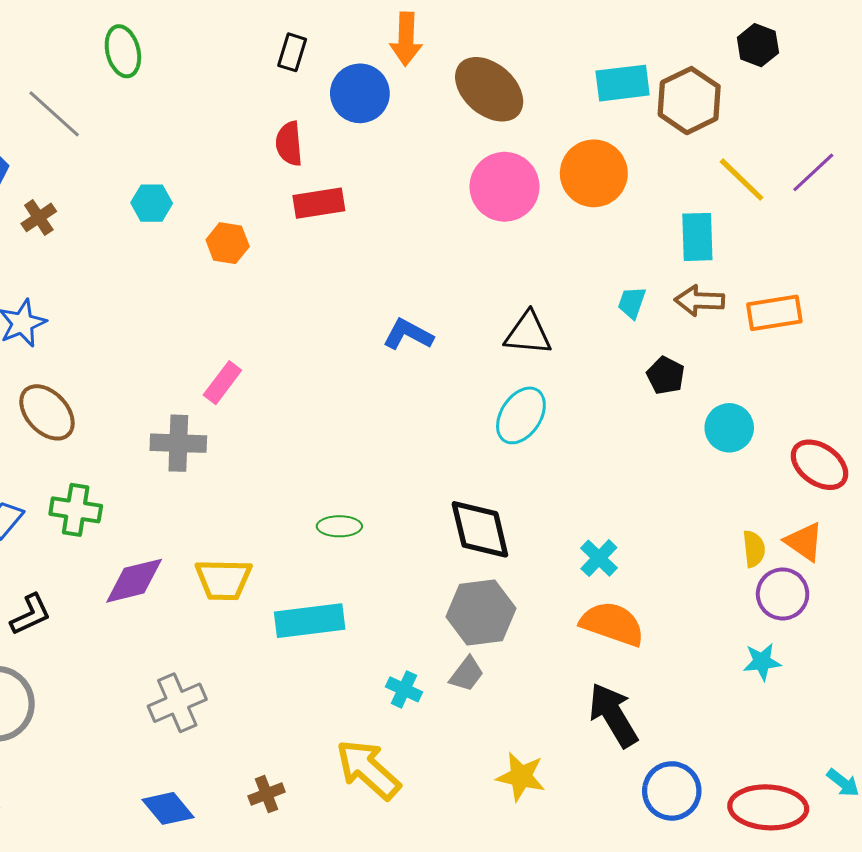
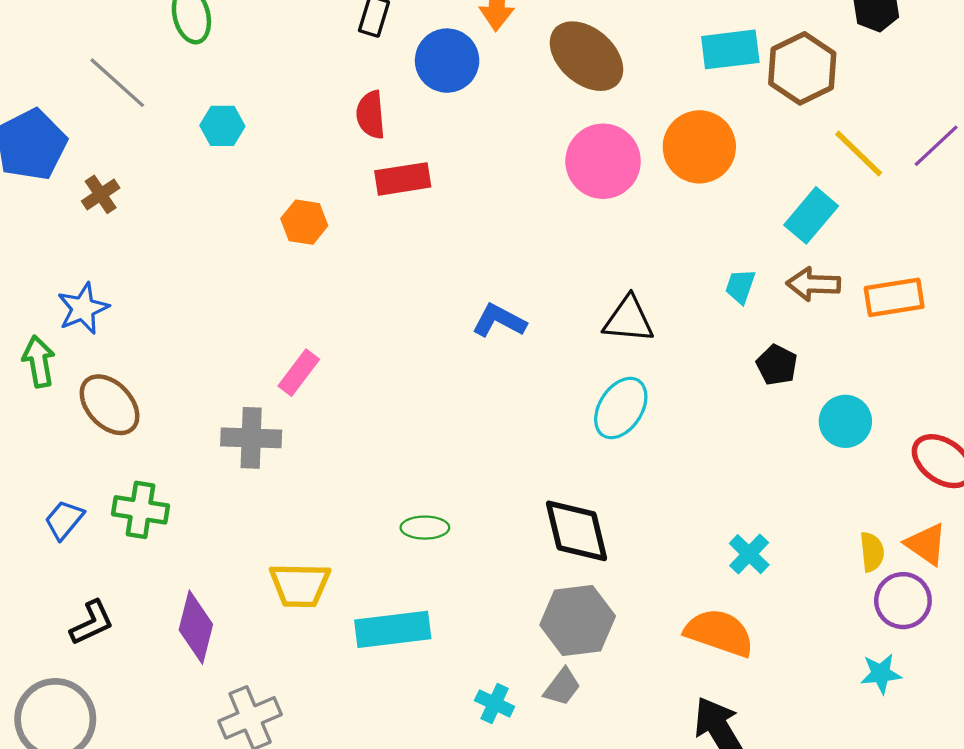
cyan hexagon: (152, 203) -> (222, 126), moved
cyan rectangle: (697, 237) -> (811, 215), turned 42
cyan cross: (599, 558) -> (749, 554), moved
purple diamond: (134, 581) -> (196, 627), moved, turned -62

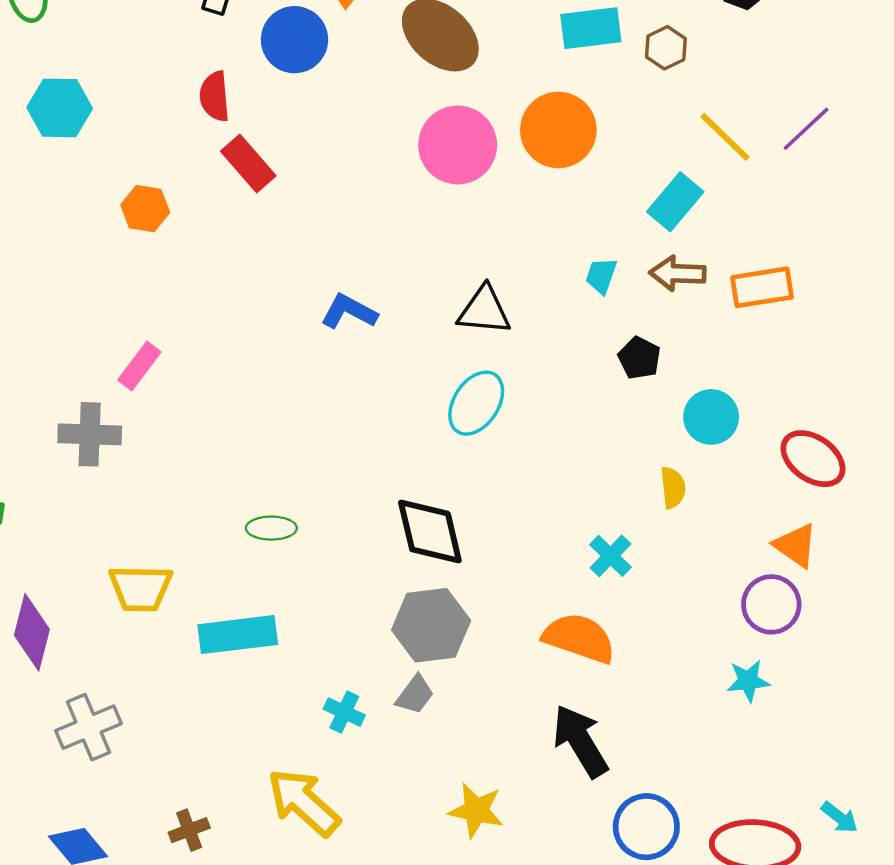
brown hexagon: (802, 68) -> (666, 48), size x0.6
cyan hexagon: (222, 126) -> (60, 108), size x1.4
red rectangle: (403, 179) -> (248, 164), turned 58
yellow semicircle: (872, 552) -> (673, 488), moved

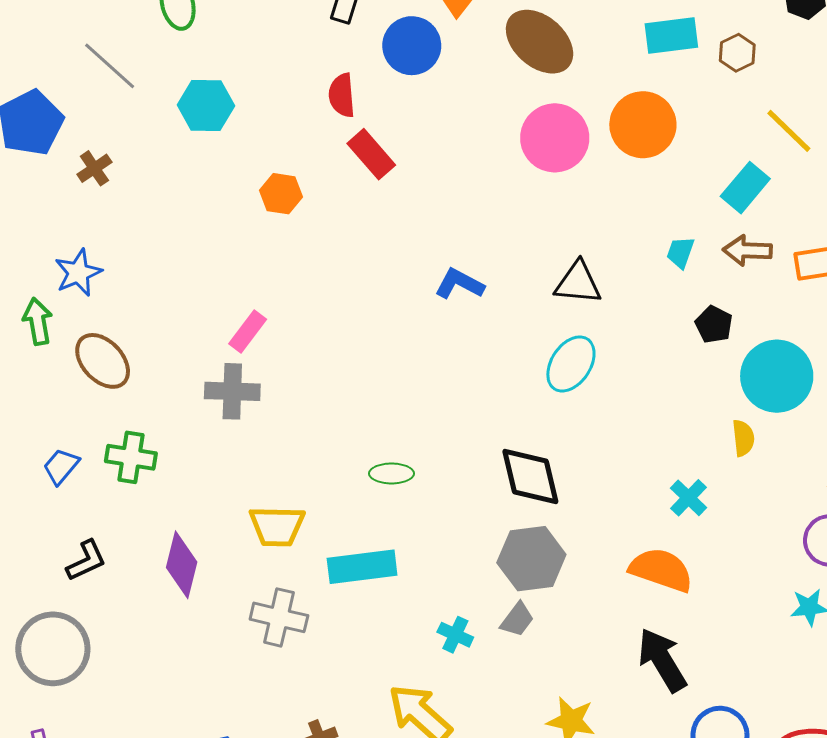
pink rectangle: (139, 366) -> (248, 332), moved
cyan circle: (711, 417) -> (777, 376), size x1.5
gray cross: (88, 727) -> (279, 617), moved, turned 36

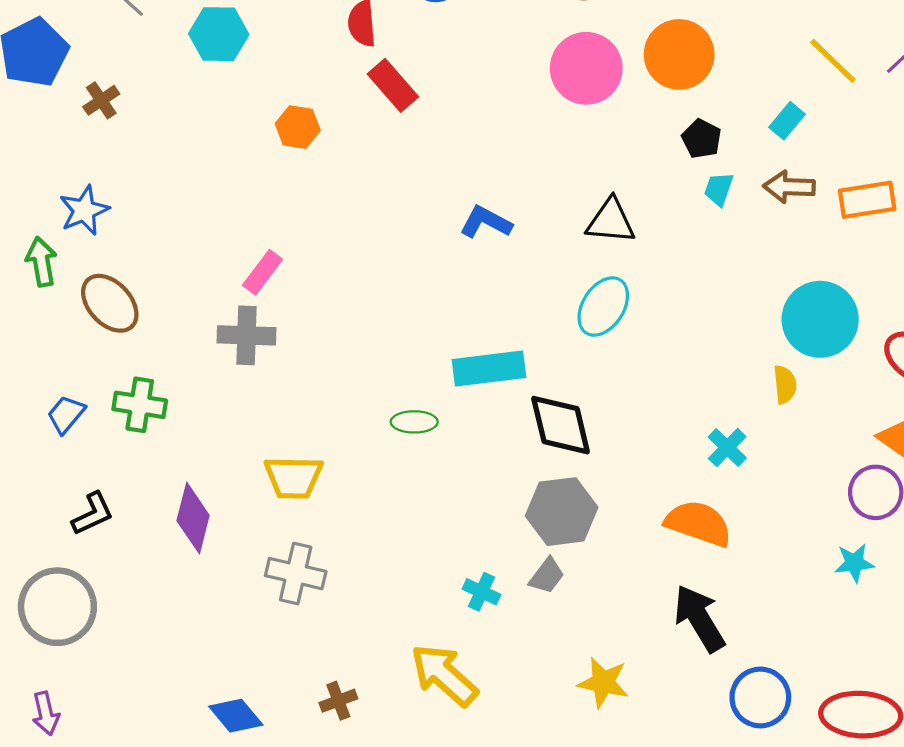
cyan rectangle: (745, 188) -> (787, 121), size x0.7
black pentagon: (714, 324) -> (702, 139), moved
cyan rectangle: (362, 567) -> (489, 368), moved

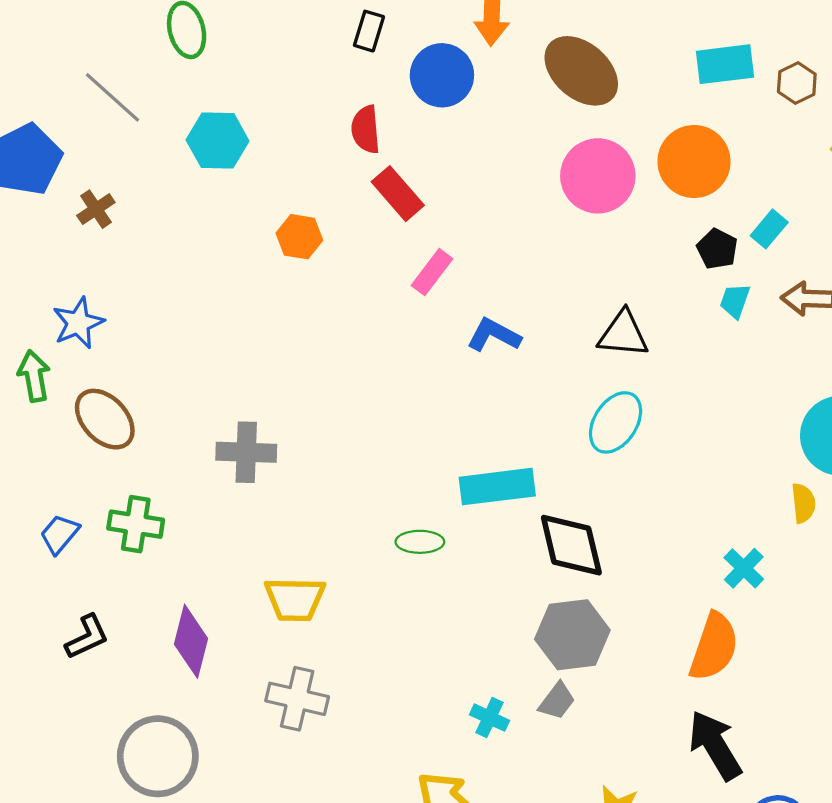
cyan rectangle: (787, 121) -> (769, 229), moved
pink rectangle: (263, 272) -> (432, 272), moved
orange semicircle: (698, 523) -> (714, 647), turned 90
gray circle: (57, 607) -> (158, 756), moved

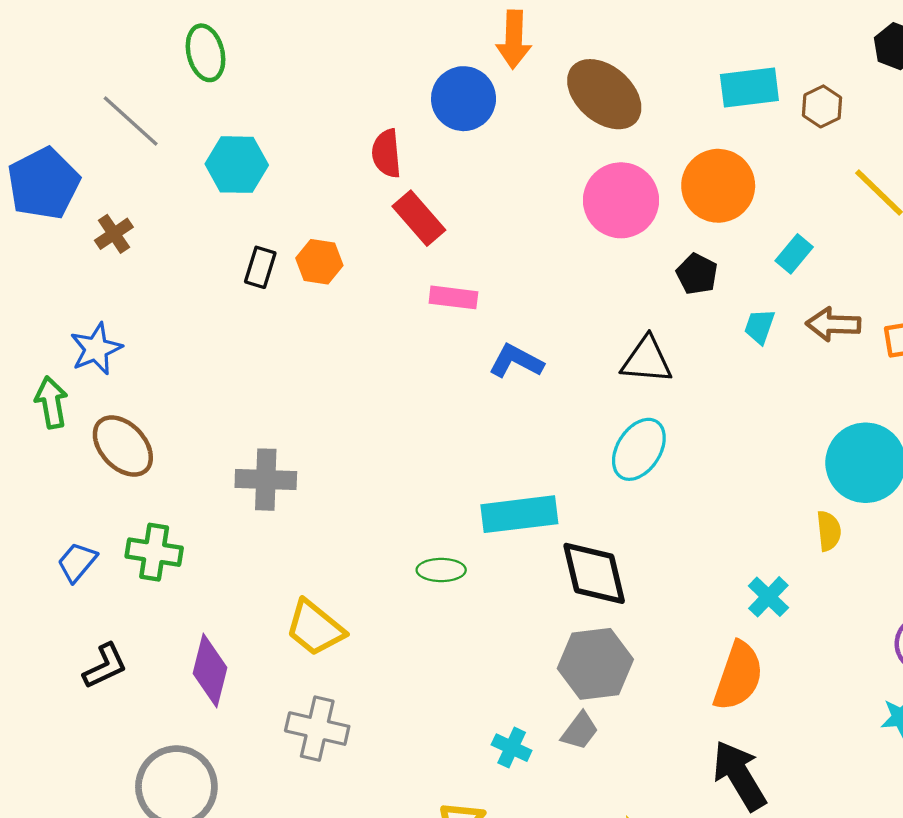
black rectangle: (369, 31) -> (260, 267), moved
black pentagon: (717, 249) -> (697, 274), moved
pink rectangle: (432, 272) -> (453, 297), turned 60
yellow trapezoid: (295, 599) -> (315, 628), turned 38

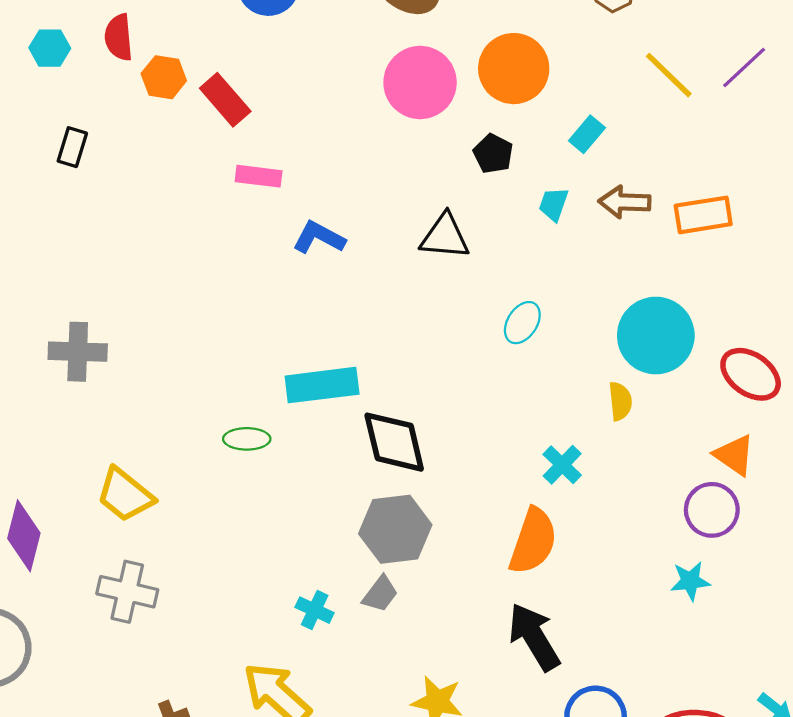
red semicircle: (386, 153) -> (119, 37), moved
cyan hexagon: (237, 165) -> (50, 48), size x0.7
orange hexagon: (319, 262) -> (164, 77), moved
cyan ellipse: (639, 449) -> (522, 323), moved, size x0.7

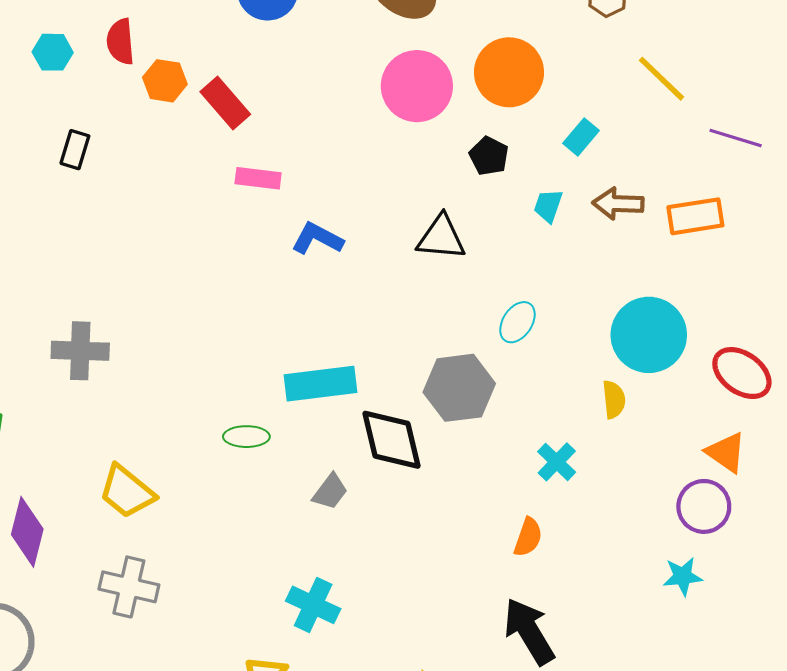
purple line: (744, 67) -> (736, 138), moved, turned 60
gray hexagon: (395, 529) -> (459, 388), moved
orange semicircle: (533, 541) -> (528, 537), size x0.6
gray trapezoid: (380, 594) -> (330, 492), moved
cyan cross: (315, 610) -> (313, 605), size x1.4

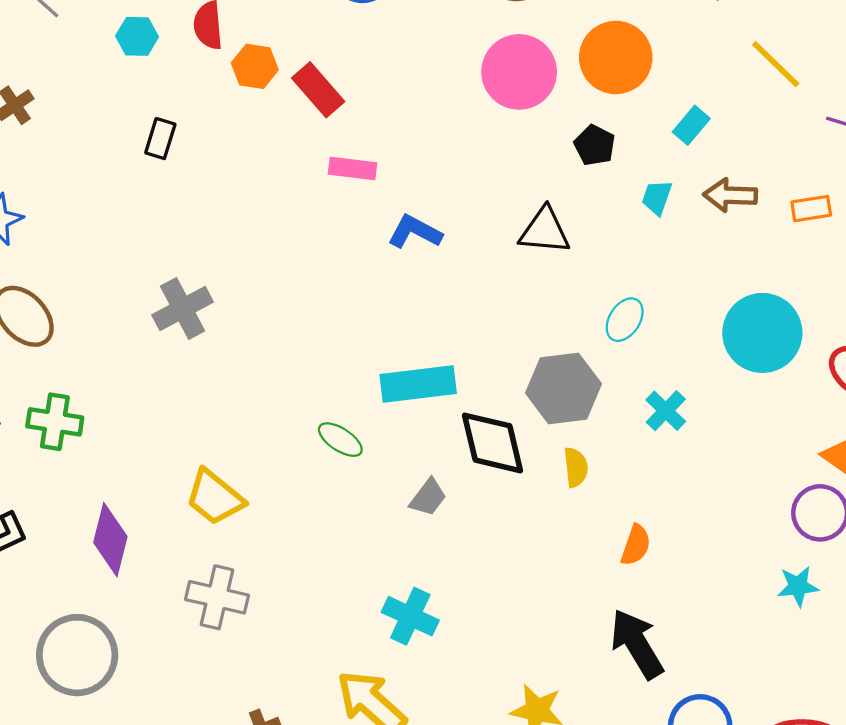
orange rectangle: (695, 216) -> (811, 209), size x0.7
gray cross: (80, 351) -> (183, 309), moved, turned -30
yellow semicircle: (614, 399) -> (576, 467), moved
green ellipse: (246, 437) -> (340, 440), turned 33
cyan cross: (557, 462) -> (666, 411), moved

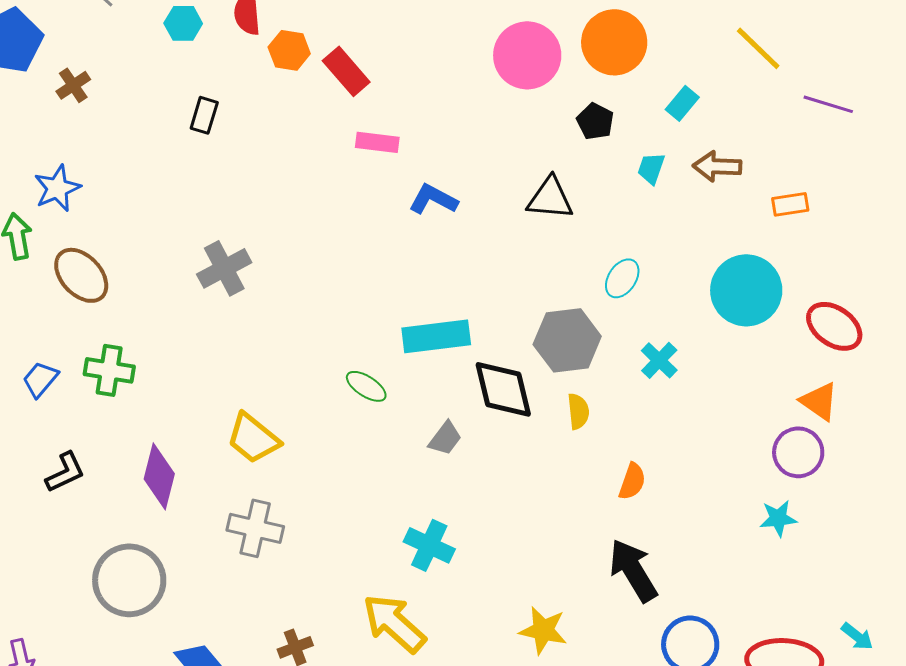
orange rectangle: (811, 209) -> (790, 204), moved

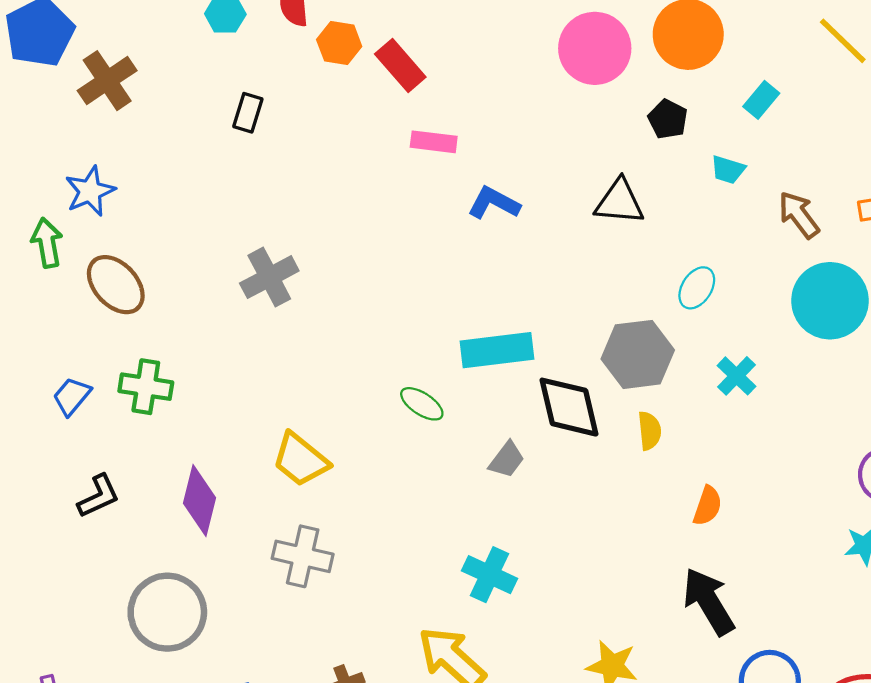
brown cross: (73, 85) -> (107, 81), size x1.6
brown arrow: (717, 166) -> (799, 215), moved, turned 51
cyan trapezoid: (651, 168) -> (728, 170), turned -92

